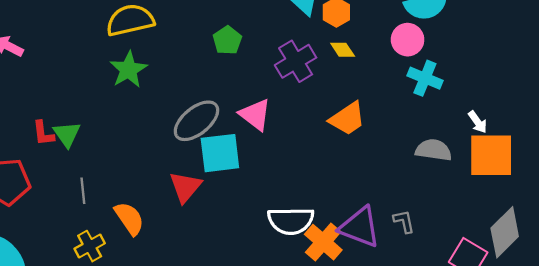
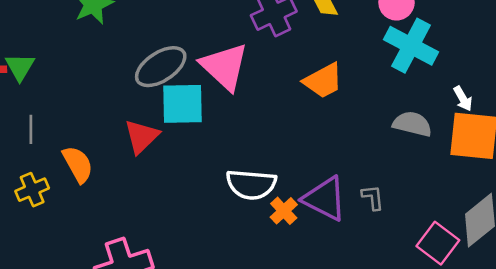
cyan cross: (425, 78) -> (411, 46), size x1.4
pink triangle: (255, 115) -> (224, 67), size x1.4
orange cross: (323, 242) -> (284, 211), size x0.7

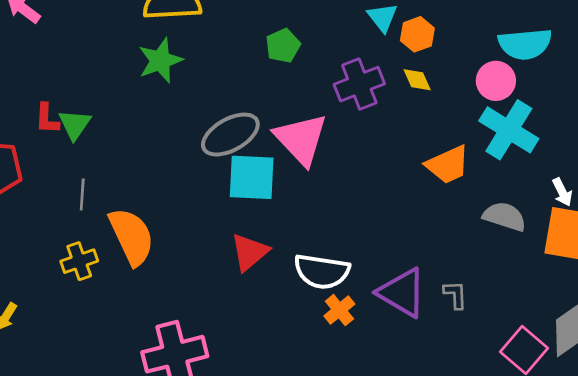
orange trapezoid: (323, 81) -> (448, 165), moved
red triangle: (142, 136) -> (250, 252), moved
orange semicircle: (78, 164) -> (132, 236), size x1.4
orange cross: (284, 211) -> (339, 310), moved

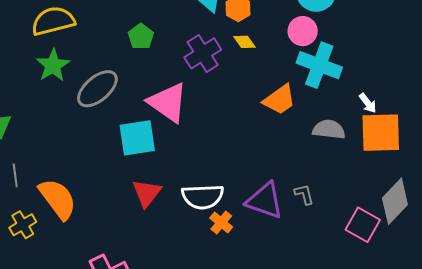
gray ellipse: (230, 135) -> (97, 89), moved

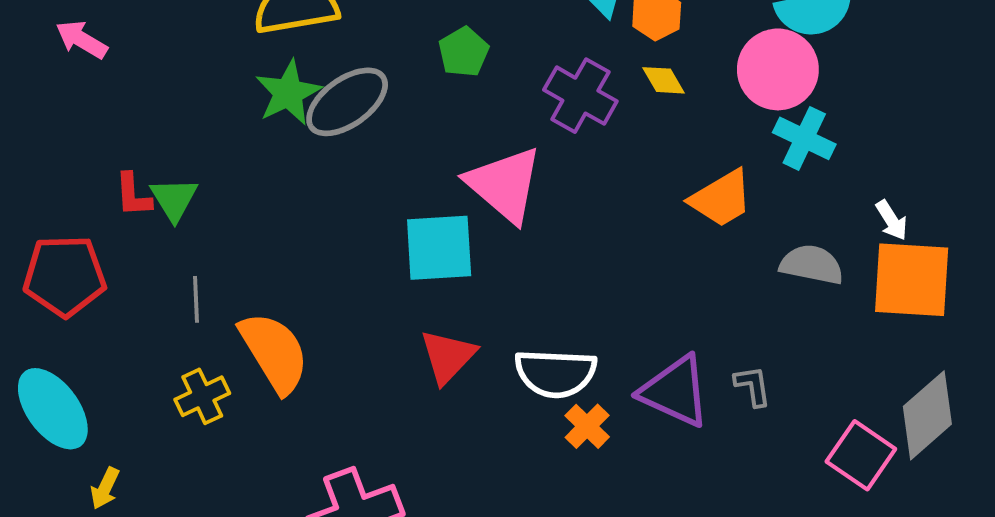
pink circle: (303, 31) -> (778, 69), size x1.4
purple cross: (203, 53) -> (580, 96), turned -33
cyan cross: (319, 65) -> (804, 138), size x0.7
gray ellipse: (97, 89) -> (347, 102), moved

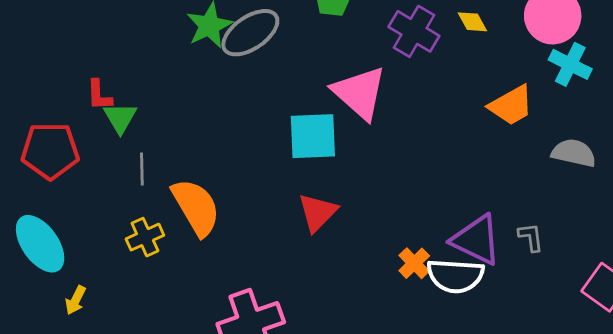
green triangle: (174, 199) -> (120, 118), moved
white semicircle: (556, 373) -> (455, 276), moved

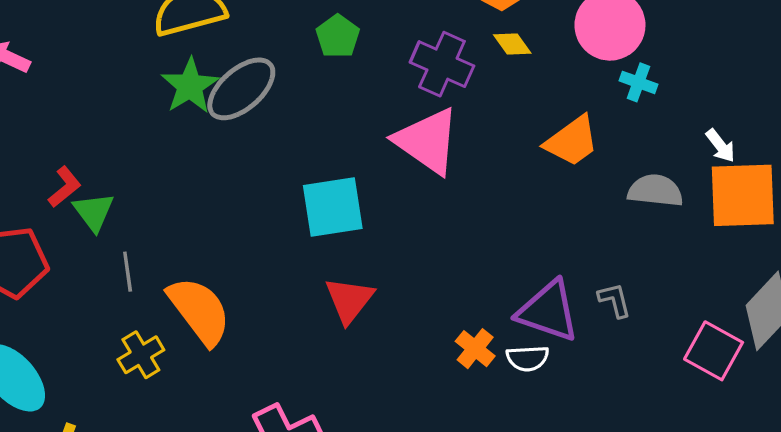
cyan cross: (570, 64) -> (638, 82), size x0.7
pink triangle: (360, 93) -> (427, 141), moved
red L-shape: (99, 95) -> (65, 187), turned -120
white semicircle: (455, 276) -> (528, 358), size x0.6

